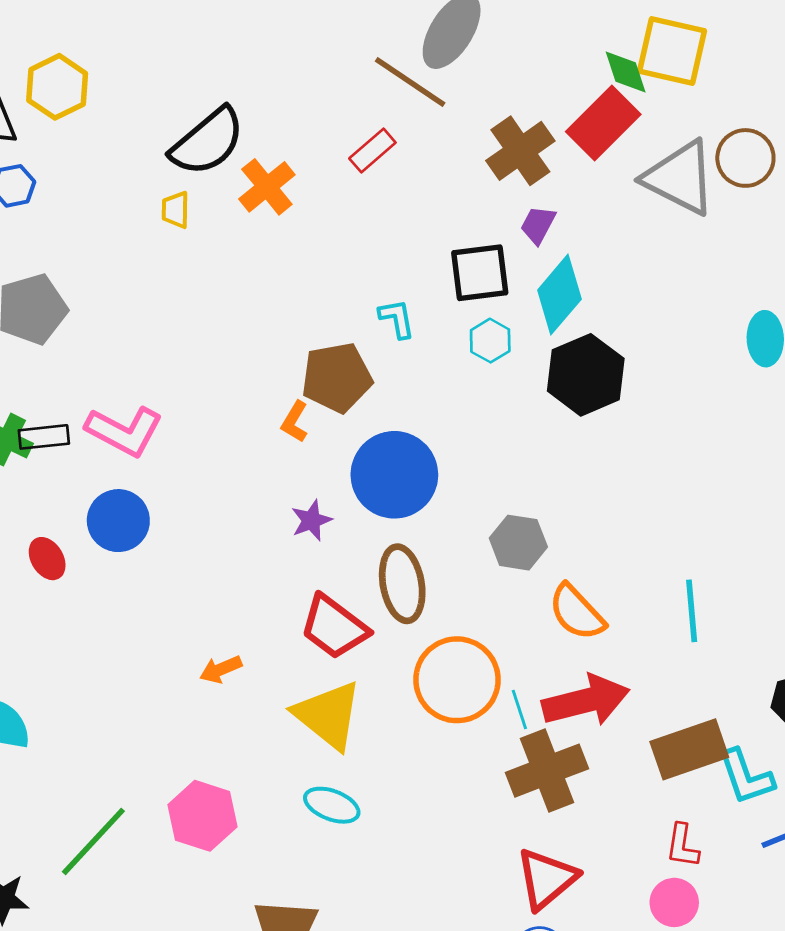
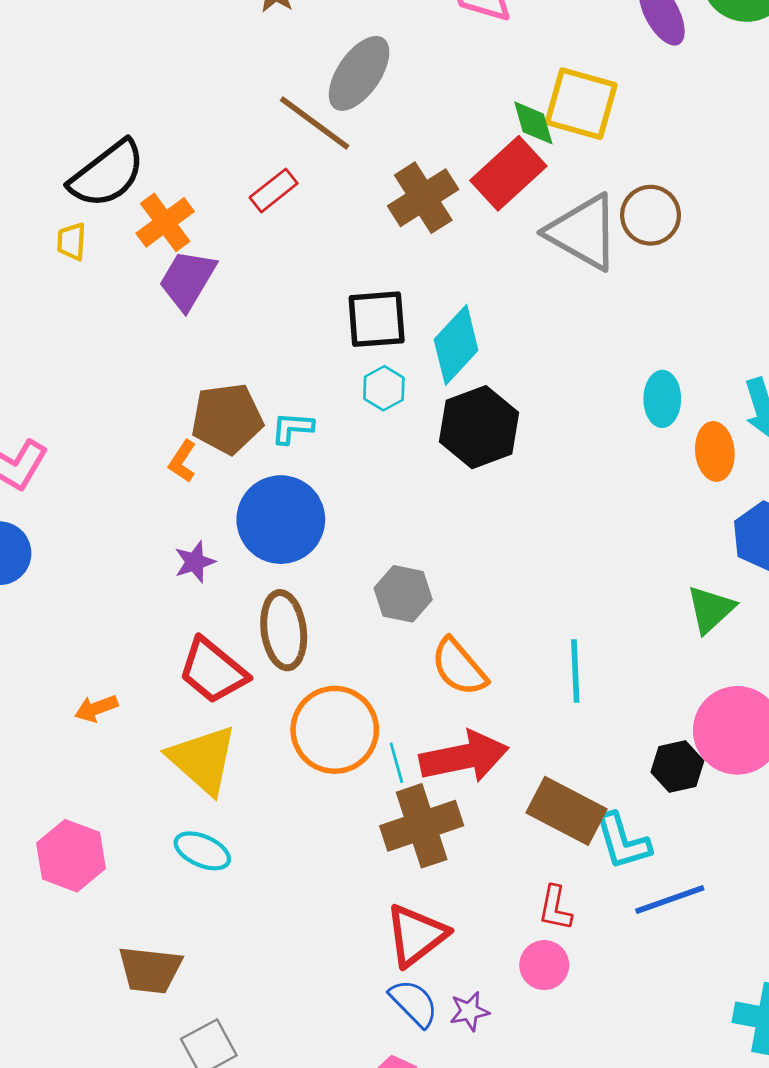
purple trapezoid: (538, 225) -> (187, 280), moved, size x1.6
cyan L-shape: (397, 319) -> (292, 428), moved, turned -78
brown rectangle: (689, 749) -> (566, 811), turned 44

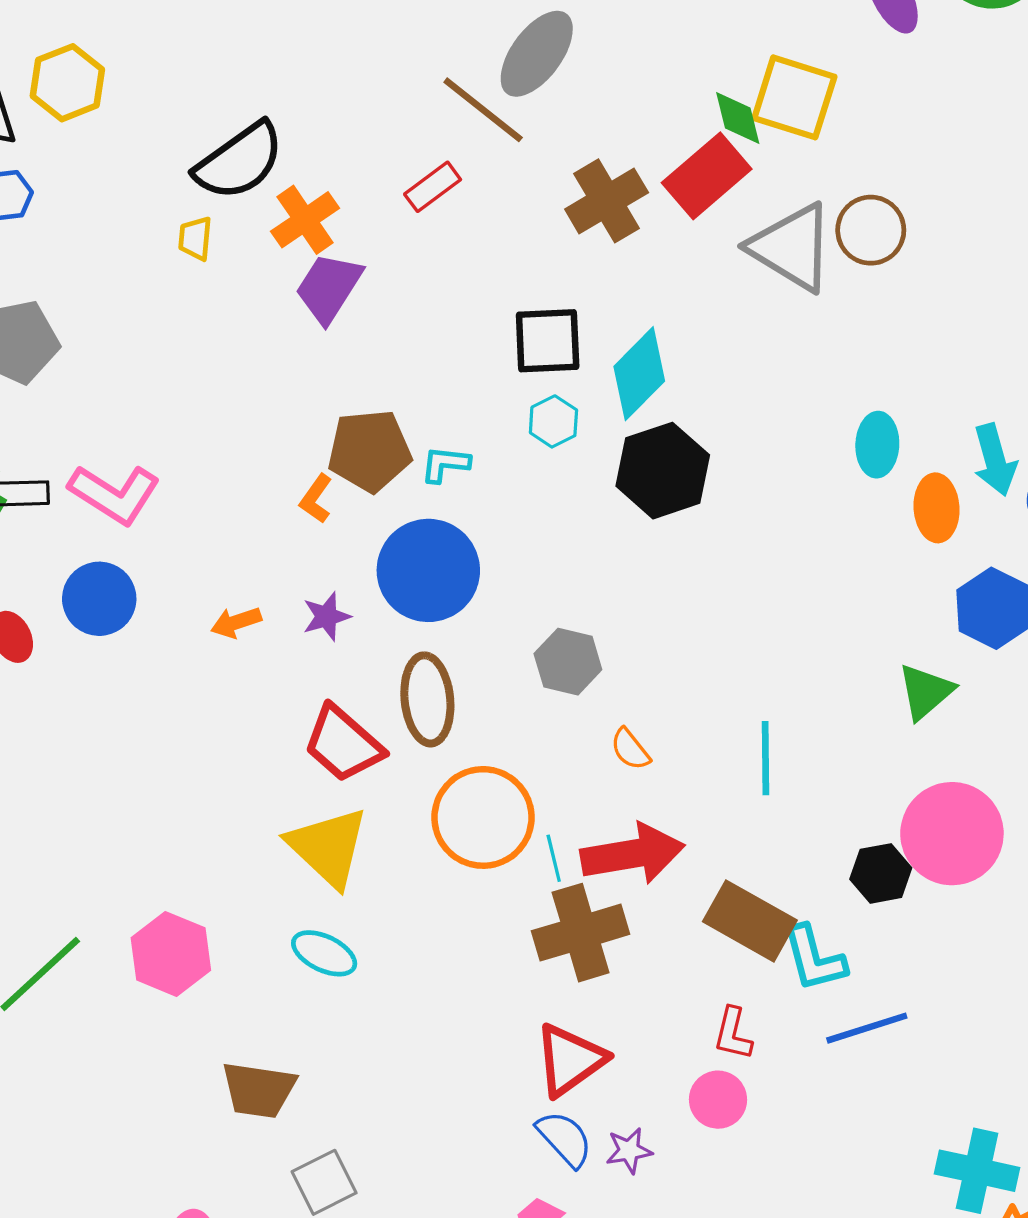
orange semicircle: (459, 667) -> (630, 749), size x0.6
orange arrow: (96, 708) -> (236, 622), moved

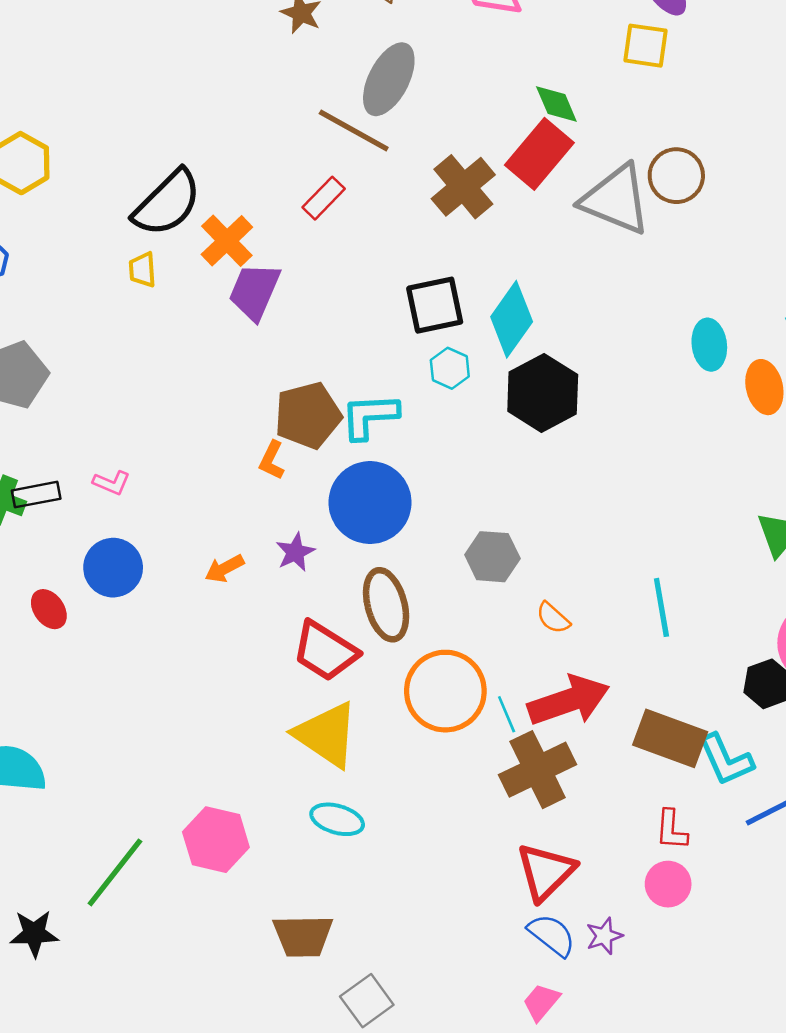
yellow square: (794, 97) -> (645, 46), moved, size x0.7
cyan L-shape: (445, 464) -> (370, 416), size x1.5
pink L-shape: (114, 494) -> (112, 483), size x0.5

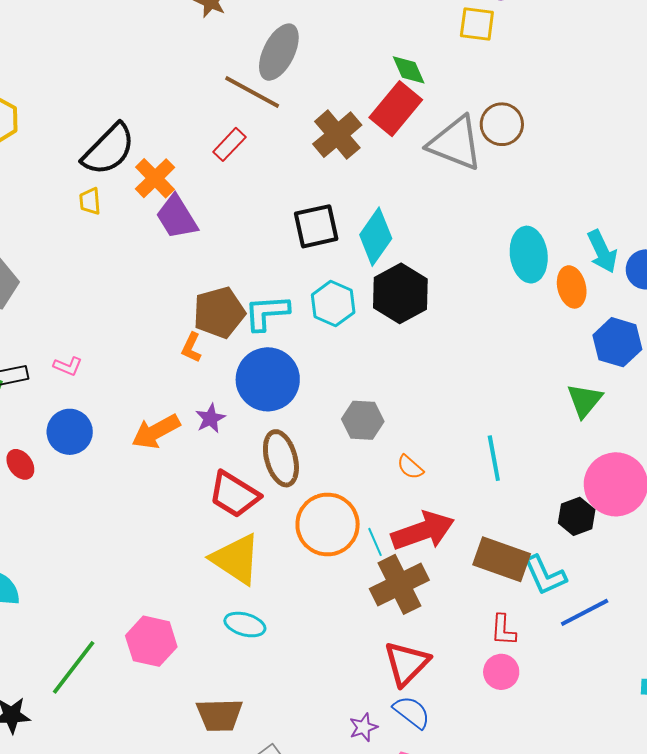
purple trapezoid: (254, 291) -> (177, 217), turned -54
cyan ellipse: (709, 345) -> (529, 255), size x1.4
cyan hexagon: (450, 368) -> (333, 304), moved, size x1.4
orange arrow: (225, 569) -> (156, 432), size x1.6
purple star: (604, 936) -> (363, 727), moved

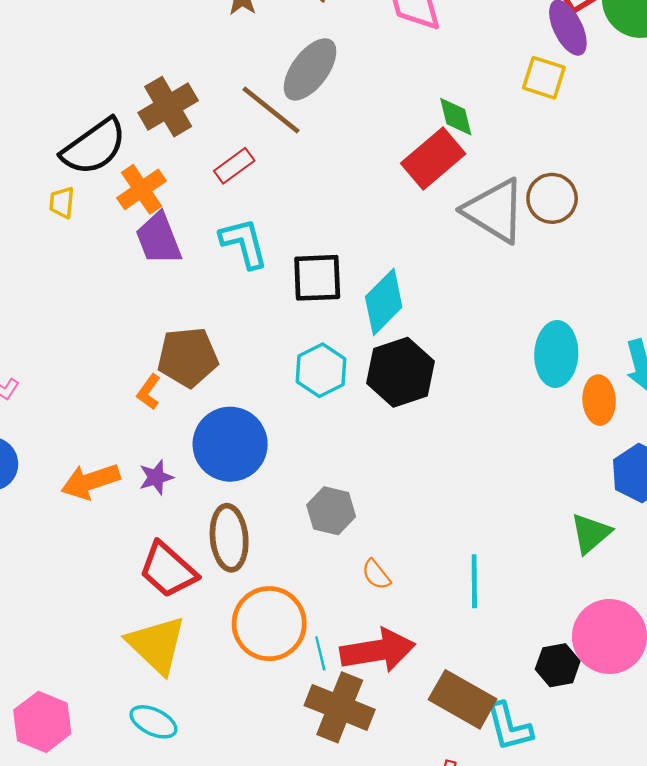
brown cross: (337, 135) -> (168, 107), moved
cyan L-shape: (267, 313) -> (244, 243), moved, turned 69
brown cross: (399, 584) -> (340, 707), turned 38

